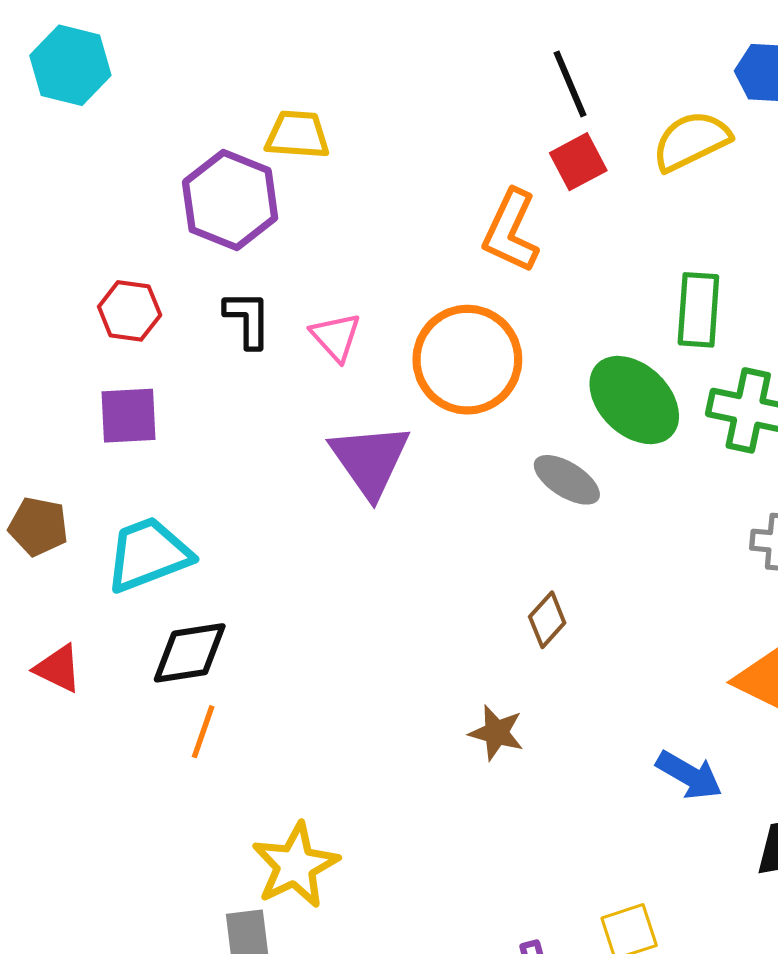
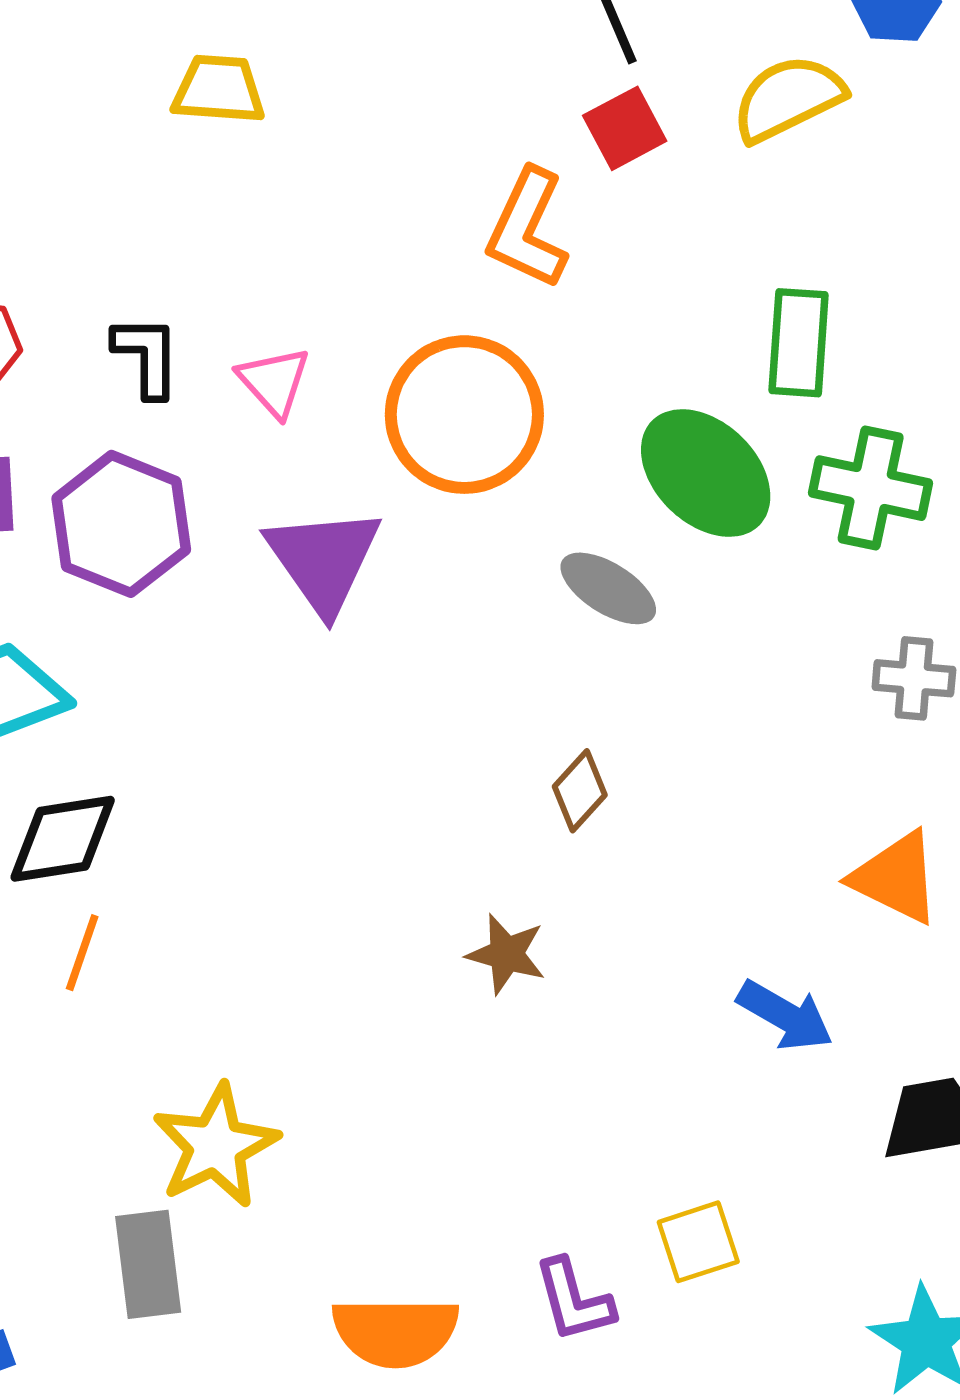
purple hexagon: (230, 200) -> (121, 524), moved

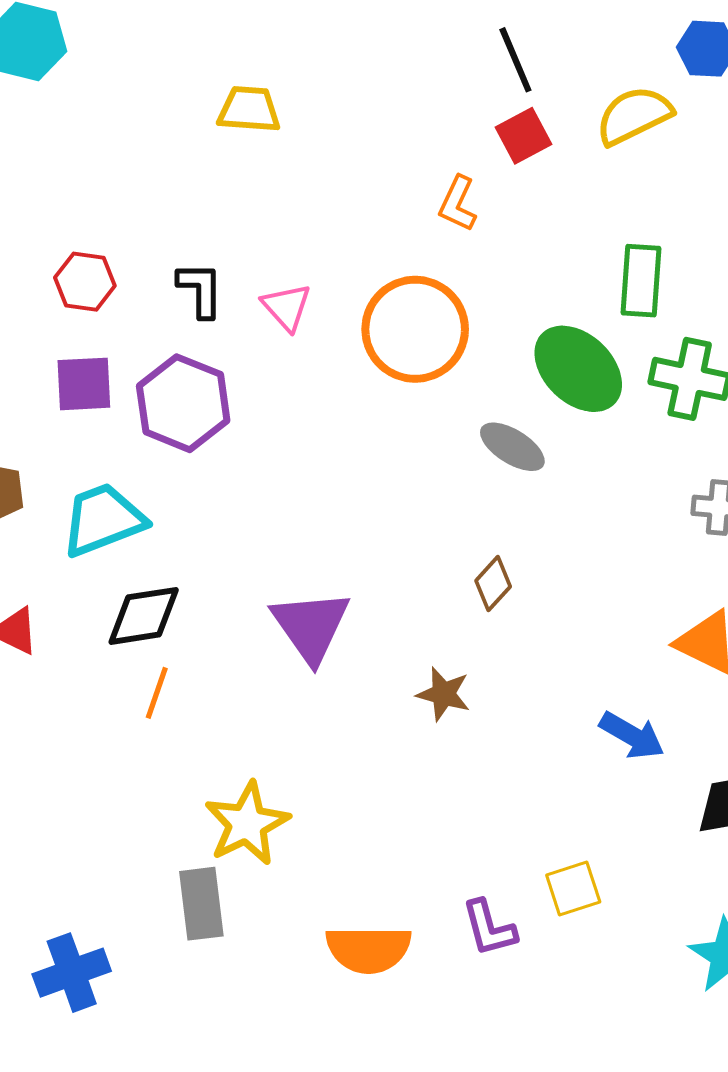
orange L-shape: (527, 229) -> (458, 204), size x0.7
purple triangle: (323, 560) -> (311, 626), moved

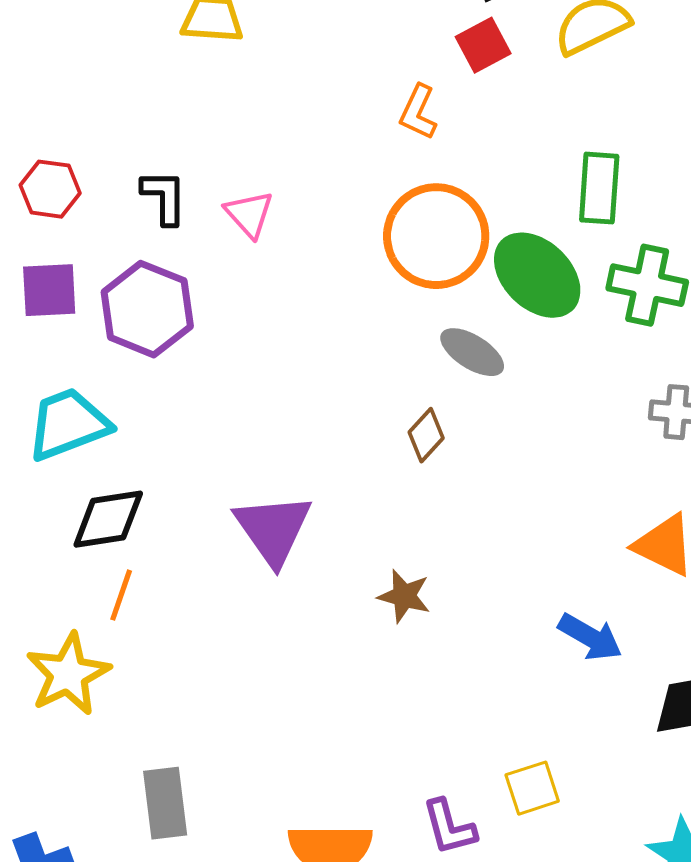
orange circle: (415, 329) -> (436, 236), moved
brown diamond: (493, 584) -> (426, 435), moved
yellow star: (247, 824) -> (68, 674), moved

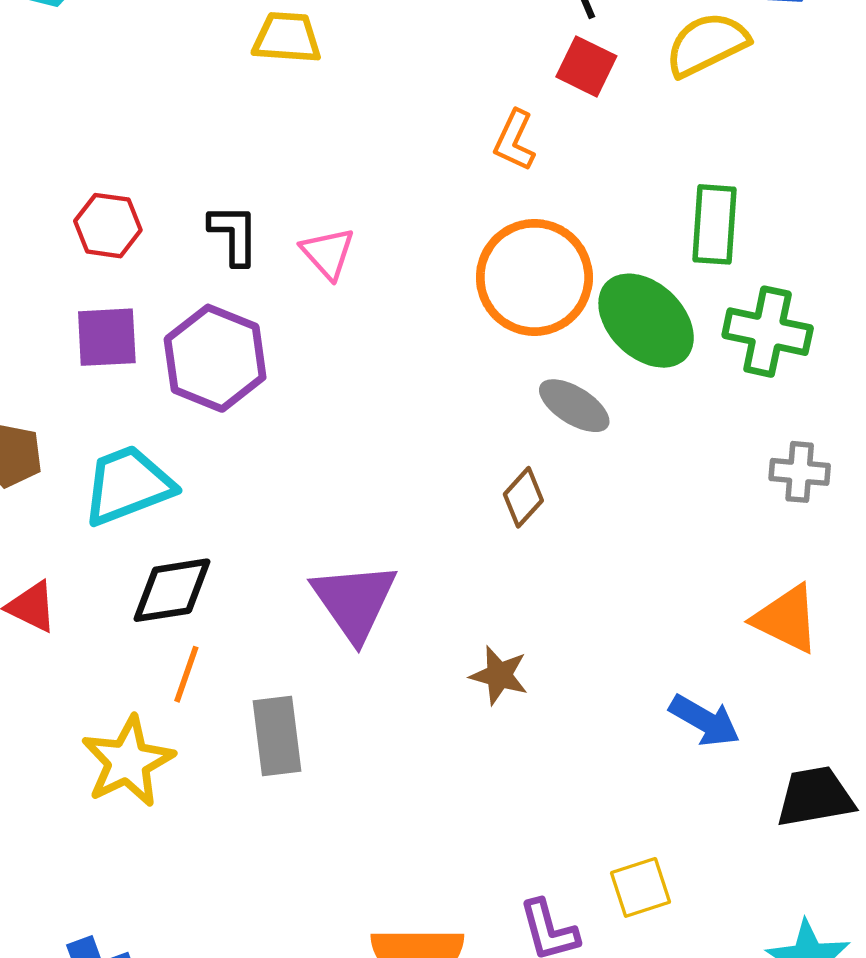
red square: (483, 45) -> (586, 66), turned -36
gray rectangle: (165, 803) -> (277, 736), moved

